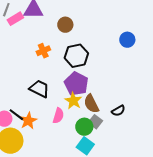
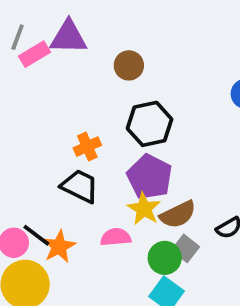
orange cross: (43, 51) -> (87, 147), moved
brown semicircle: (91, 104) -> (178, 214), turned -90
pink semicircle: (58, 116) -> (116, 237), turned -112

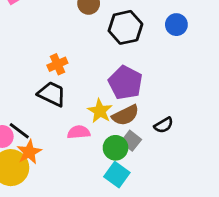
black hexagon: (150, 124) -> (125, 27), moved
purple pentagon: (150, 177) -> (125, 83), moved
orange star: (59, 247) -> (29, 152), moved

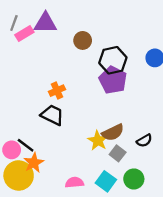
purple pentagon: (125, 83) -> (113, 80), moved
yellow star: (100, 111) -> (98, 141), moved
pink semicircle: (79, 132) -> (74, 182), moved
green circle: (116, 148) -> (134, 179), moved

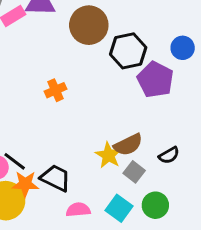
brown circle: (83, 40) -> (89, 25), size x1.6
purple pentagon: (113, 80) -> (155, 80), moved
black trapezoid: (52, 115) -> (55, 178), moved
orange star: (34, 163) -> (25, 184), turned 30

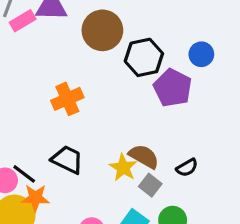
orange cross: (55, 90) -> (67, 99), size x1.4
brown semicircle: (128, 145) -> (144, 156), turned -124
black trapezoid: (55, 178) -> (67, 160), moved

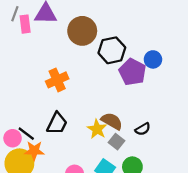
pink rectangle: (23, 21) -> (25, 24), turned -66
blue circle: (201, 54) -> (153, 59), moved
black trapezoid: (67, 160) -> (57, 123), turned 90

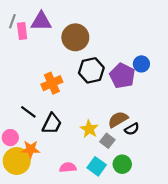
black hexagon: (112, 50) -> (91, 70), moved
brown semicircle: (112, 121) -> (118, 119), moved, turned -60
black line: (26, 134) -> (28, 112), moved

